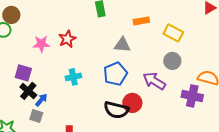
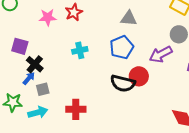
purple square: (23, 73) -> (20, 46), moved
purple arrow: (154, 81) -> (161, 54), turned -60
blue arrow: (41, 100) -> (29, 78), moved
gray square: (36, 116) -> (43, 89), turned -32

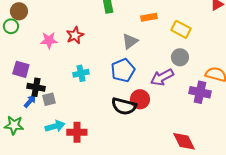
gray triangle: (129, 18) -> (130, 41), turned -42
black cross: (35, 64) -> (36, 87), turned -30
gray square: (43, 89) -> (49, 99), moved
cyan arrow: (38, 112) -> (55, 126), moved

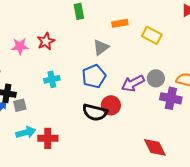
gray circle: (180, 57) -> (156, 78), moved

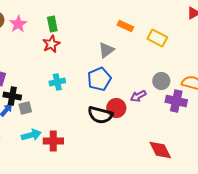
green rectangle: (79, 11) -> (52, 24), moved
orange rectangle: (120, 23) -> (125, 26), turned 35
pink star: (20, 46) -> (18, 24), moved, turned -30
purple arrow: (133, 83) -> (138, 96), moved, size x0.7

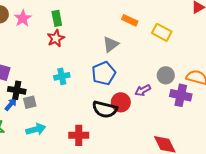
red cross: (53, 141) -> (79, 135), moved

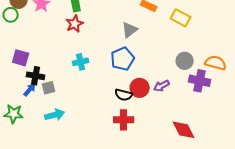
purple arrow: (143, 90) -> (162, 86), moved
black semicircle: (105, 109) -> (124, 95), size x0.7
red cross: (79, 135) -> (124, 120), moved

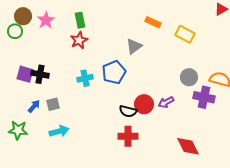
blue pentagon: (123, 59) -> (114, 72), moved
black cross: (36, 76) -> (40, 74), moved

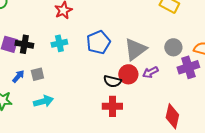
gray triangle: (134, 46) -> (135, 49), moved, size x1.4
cyan cross: (85, 78) -> (59, 43), moved
purple cross: (204, 97) -> (188, 67), turned -30
red diamond: (188, 146) -> (172, 116), turned 40

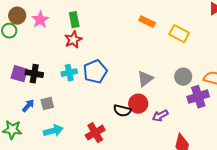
blue pentagon: (98, 42) -> (95, 72), moved
gray triangle: (135, 49) -> (145, 79), size x0.7
purple arrow: (150, 72) -> (160, 116), moved
red cross: (112, 106) -> (95, 133), moved, turned -30

